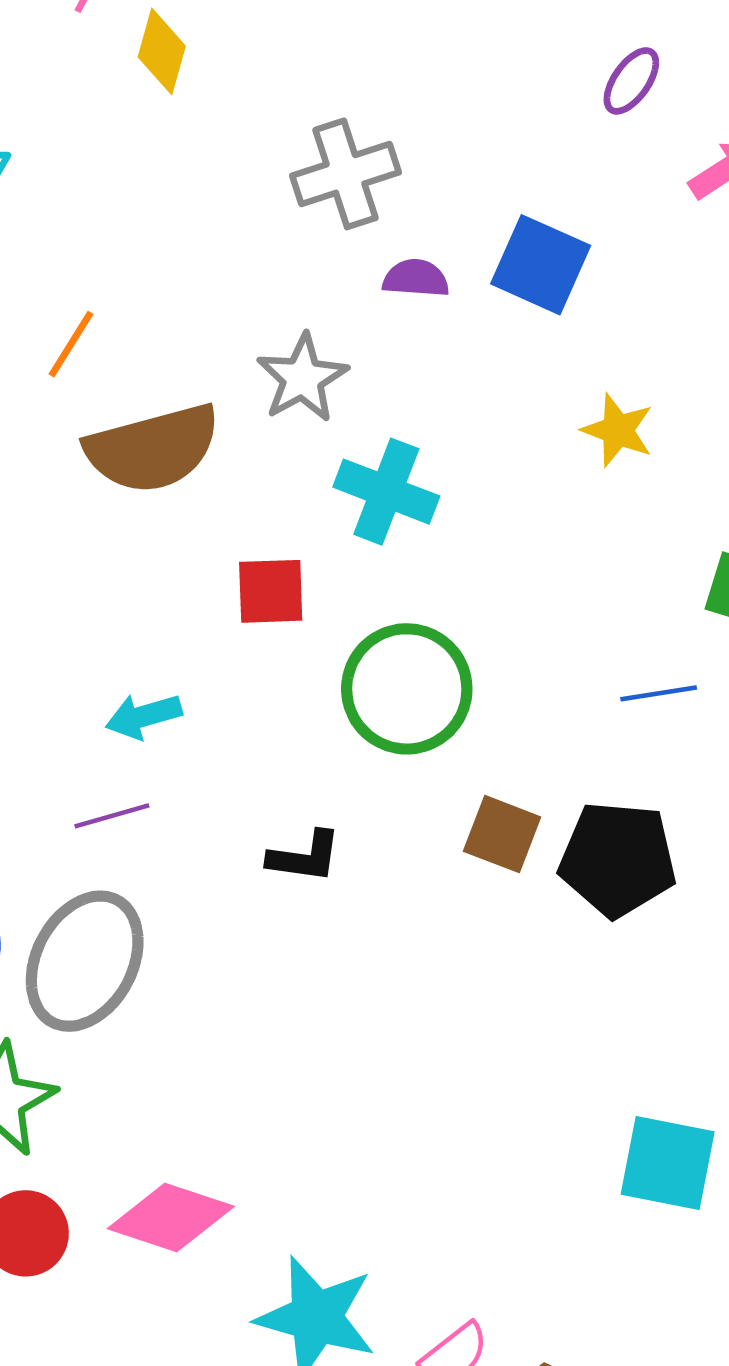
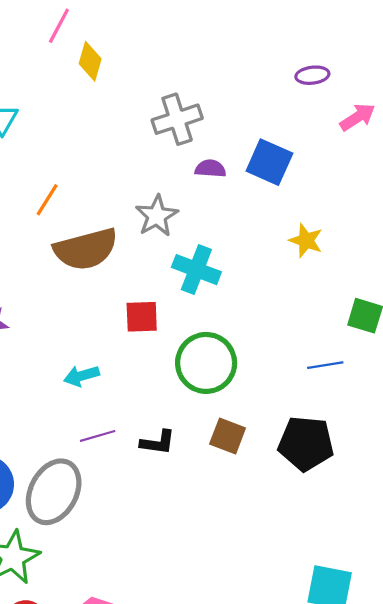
purple ellipse: (631, 81) -> (312, 75), turned 48
purple line: (112, 816) -> (98, 436), moved
brown square: (502, 834) -> (228, 436), moved

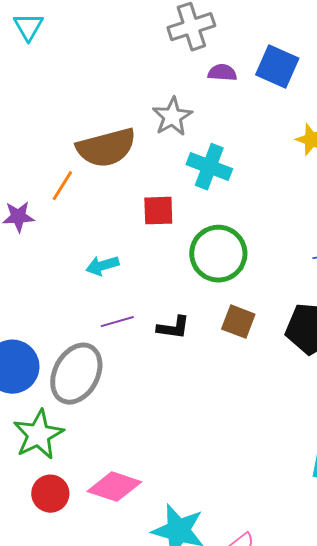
orange line: (47, 200) -> (62, 186), moved

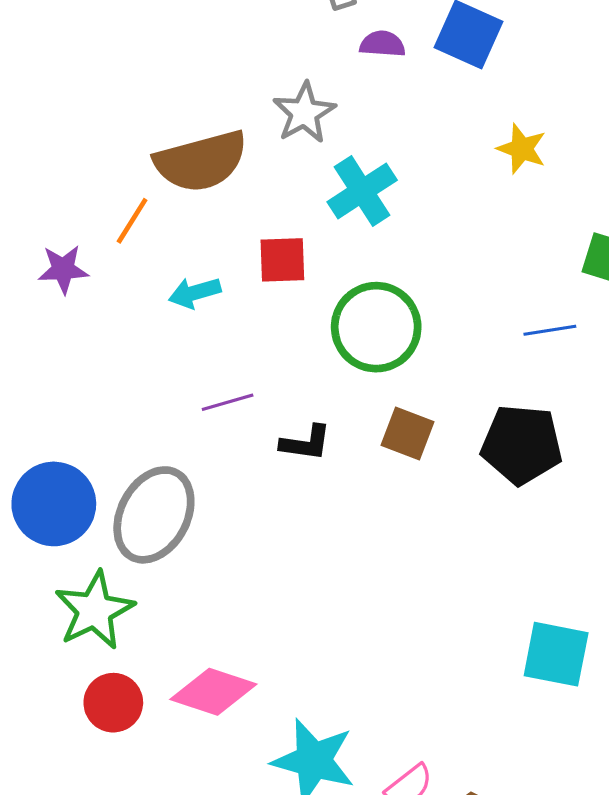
cyan cross: (209, 167) -> (362, 191), turned 36
cyan arrow: (102, 266) -> (195, 293), moved
purple line: (117, 322) -> (228, 402), moved

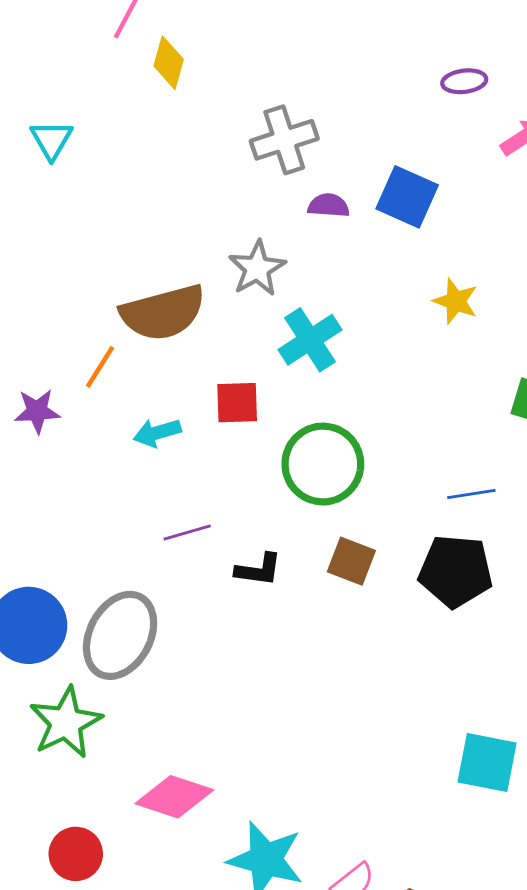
blue line: (550, 330) -> (471, 494), moved
red circle: (113, 703) -> (76, 854), moved

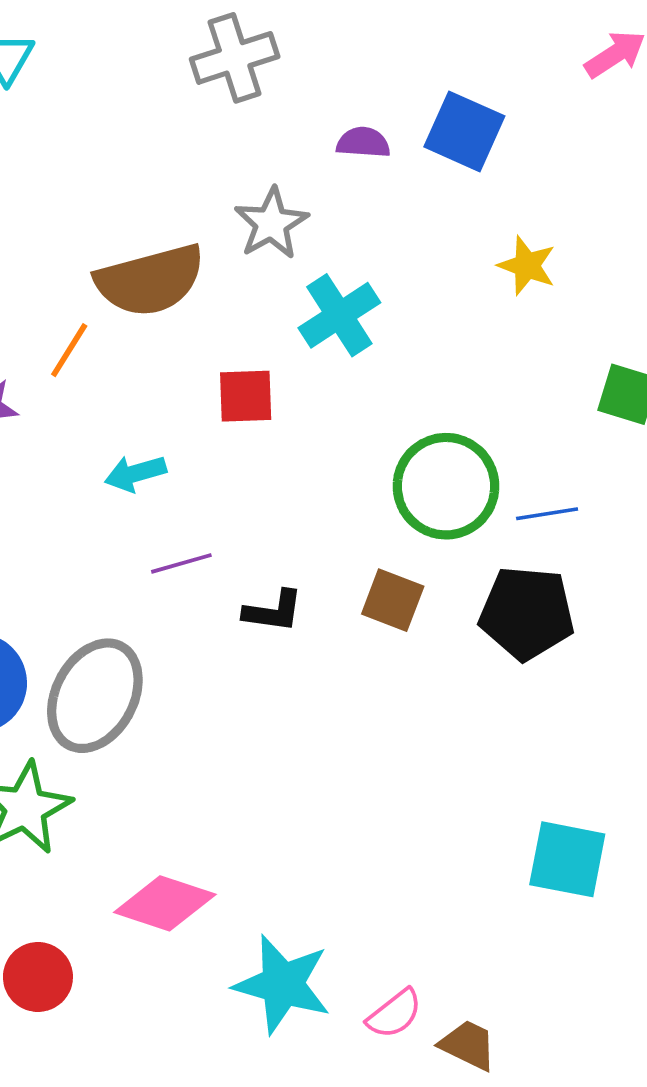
gray cross: (284, 140) -> (235, 58), moved
cyan arrow: (157, 433) -> (135, 473), moved
green circle: (323, 464) -> (446, 486), moved

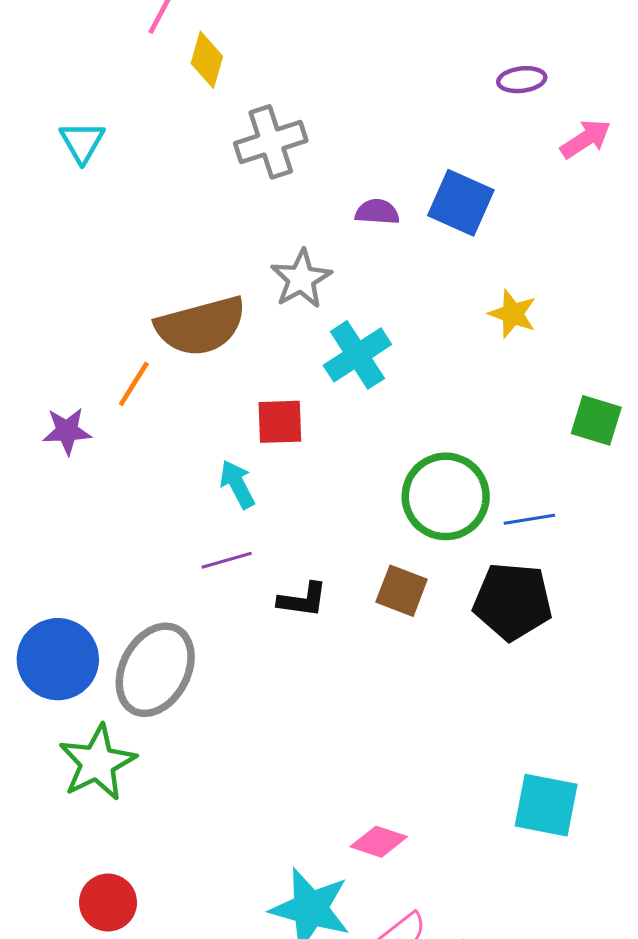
cyan arrow: (135, 473) -> (237, 484), moved, turned 78
pink diamond: (165, 903) -> (379, 842), moved, size x0.7

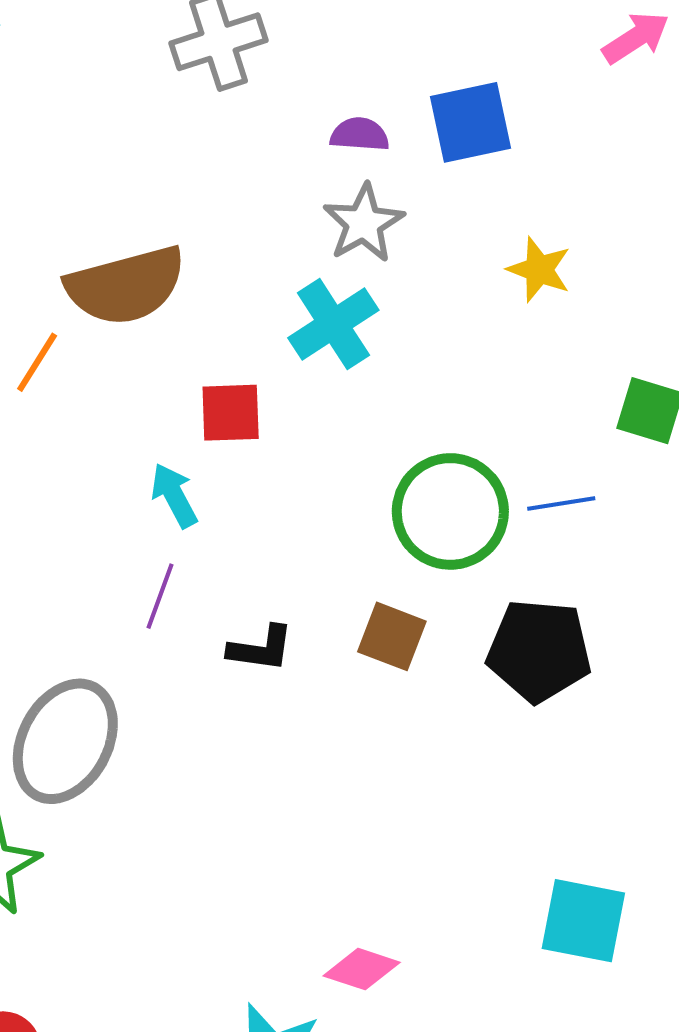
blue square: (461, 203) -> (470, 122), turned -36
gray star: (301, 279) -> (364, 223), moved
blue line: (529, 519) -> (561, 503), moved
purple line: (227, 560) -> (160, 596), turned -54

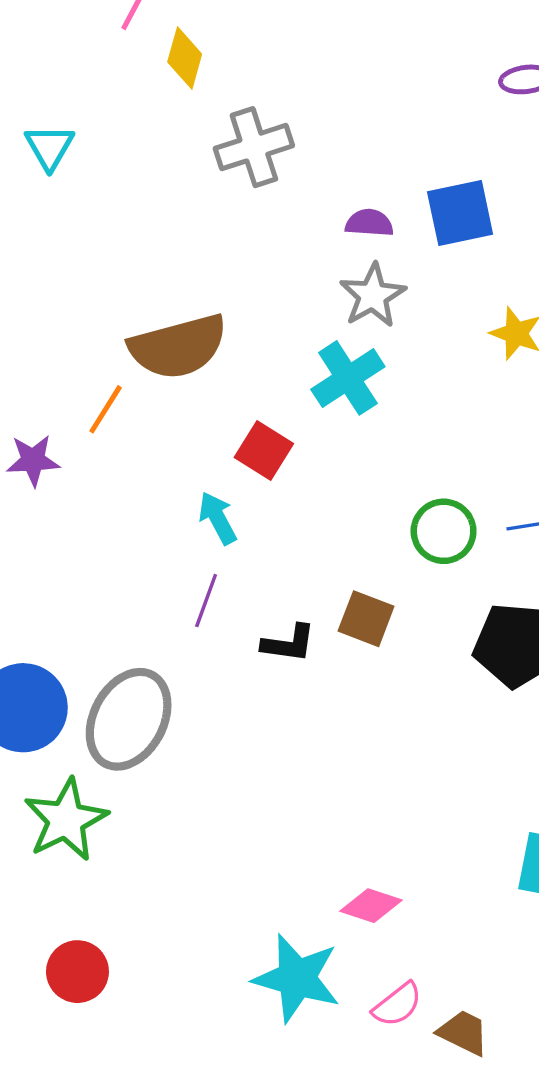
red square: (231, 413) -> (264, 451), turned 34
green circle: (450, 511) -> (444, 531), size x0.7
brown square: (392, 636) -> (366, 619), moved

